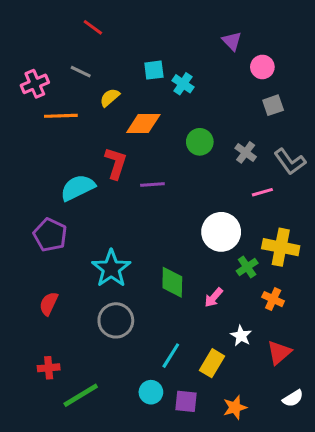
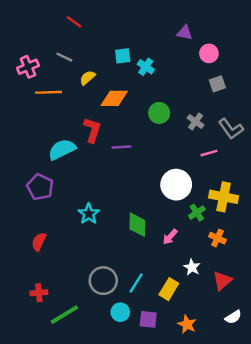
purple triangle: (232, 41) -> (185, 33), turned -35
cyan star: (111, 269) -> (89, 214), size x0.7
gray circle: (116, 320) -> (103, 281), moved
orange star: (235, 407) -> (187, 324), turned -30

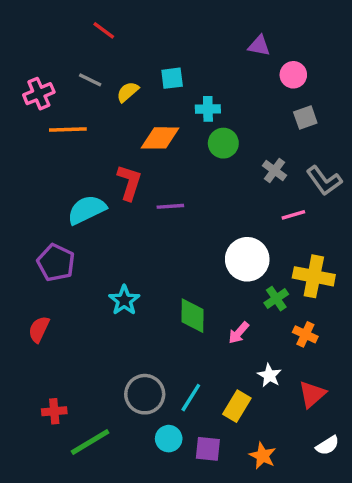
cyan cross: (146, 67) -> (208, 109), moved, turned -35
yellow semicircle: (87, 78) -> (128, 92), moved
green circle: (159, 113) -> (223, 143), moved
red semicircle: (39, 242) -> (39, 329), moved

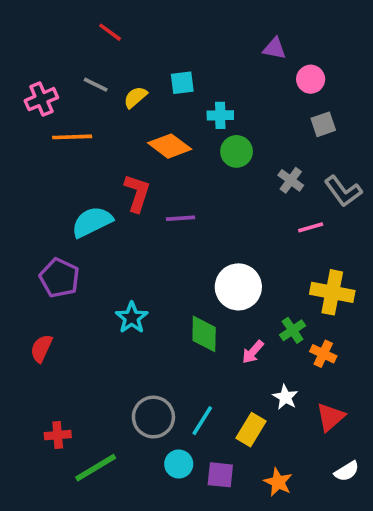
orange diamond: (160, 138) -> (170, 146), turned 36
white circle: (247, 259) -> (238, 287), moved
green cross: (276, 299) -> (293, 330), moved

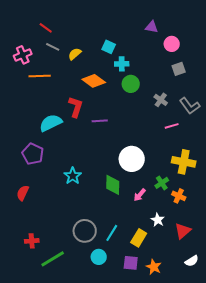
red line: (110, 32) -> (46, 28), moved
cyan square: (182, 83) -> (109, 47), moved, turned 32
purple square: (220, 475) -> (131, 263), moved

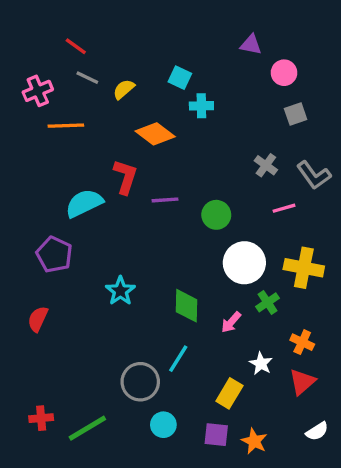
green circle: (131, 84) -> (216, 215), moved
white circle: (132, 159) -> (244, 263), moved
orange cross: (179, 196) -> (302, 342), moved
cyan line: (112, 233) -> (178, 359), moved
red cross: (32, 241) -> (41, 418), moved

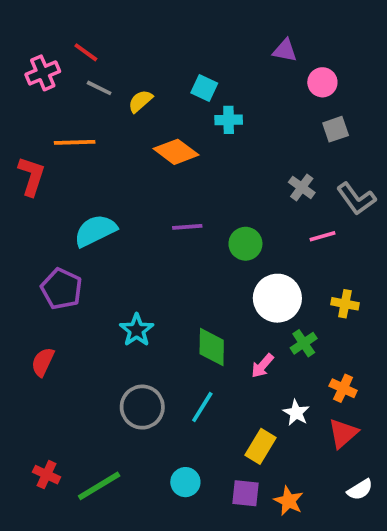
pink cross: (38, 91) -> (43, 73), moved
red L-shape: (125, 177) -> (32, 176), moved
yellow cross: (304, 268) -> (345, 304), size x0.6
gray circle: (140, 382) -> (142, 407), moved
red cross: (41, 418) -> (47, 475), turned 30

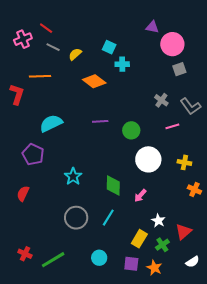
pink circle: (322, 82) -> (172, 44), size x1.5
green cross: (304, 343) -> (162, 245), moved
orange cross: (343, 388) -> (194, 190), moved

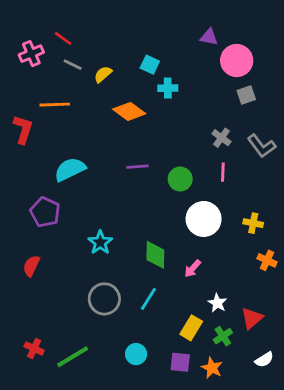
pink line: (172, 126) -> (223, 172), moved, turned -72

